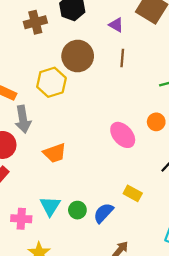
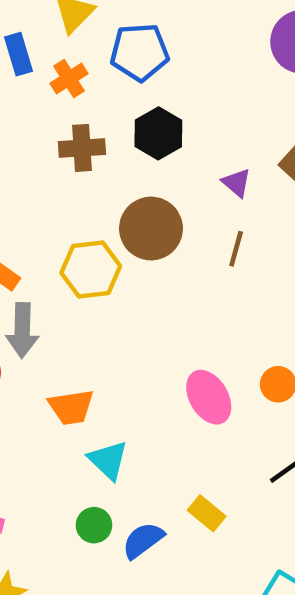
cyan triangle: (50, 206) -> (108, 460), moved, turned -30

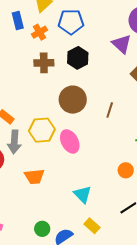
purple triangle: (237, 183) -> (122, 44), moved, size x1.5
yellow hexagon: (91, 269) -> (42, 130), moved
pink ellipse: (209, 397) -> (70, 141), moved
cyan triangle: (108, 460) -> (83, 194), moved

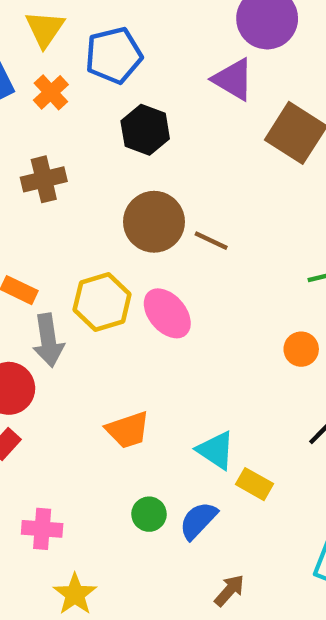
brown cross: (44, 63) -> (44, 179), moved
brown line: (110, 110) -> (211, 241), moved, turned -70
orange trapezoid: (34, 177) -> (128, 430), moved
cyan triangle: (83, 194) -> (216, 450), moved

